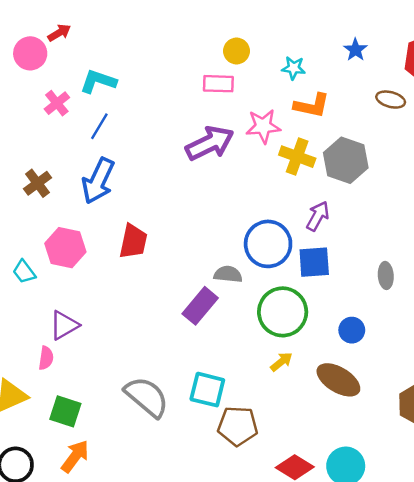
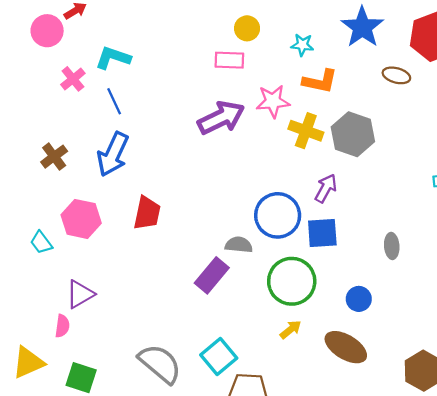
blue star: (355, 50) -> (362, 27), size x1.8
blue line: (99, 126) -> (114, 101), turned -56
cyan square: (207, 390) -> (219, 357), turned 36

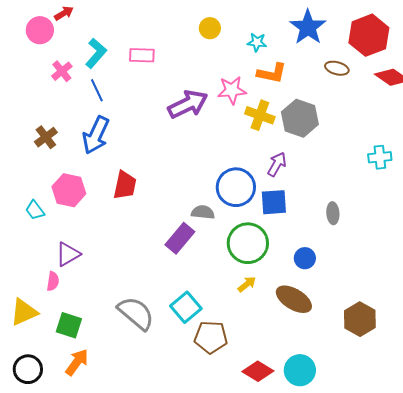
cyan L-shape: (113, 58) -> (96, 53), turned 112
pink rectangle: (229, 60) -> (142, 55), moved

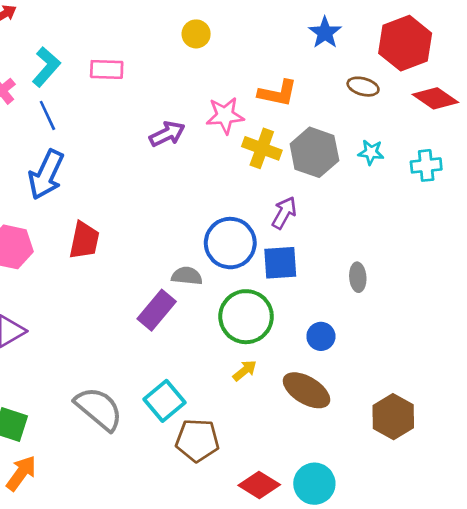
blue star: (308, 27) -> (325, 33), size x0.7
cyan star: (257, 42) -> (371, 152), moved
purple arrow: (188, 104) -> (167, 134), size x0.7
cyan cross: (380, 157) -> (426, 165), moved

